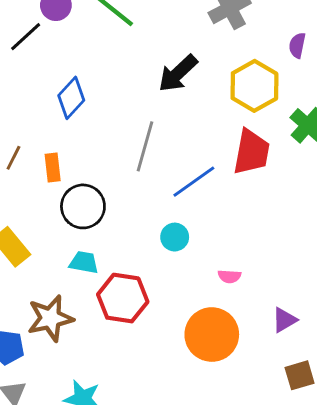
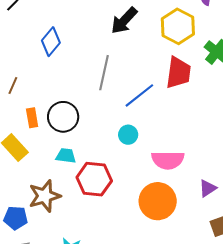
orange rectangle: (53, 168) -> (32, 118), moved
pink semicircle: (229, 276) -> (168, 160), size x2.0

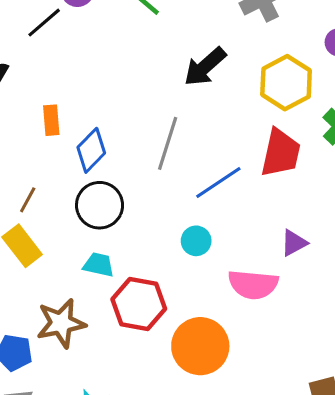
blue diamond: (51, 42) -> (91, 150), moved
brown line: (13, 85) -> (28, 200), moved
orange rectangle: (32, 118) -> (51, 120), moved
purple triangle: (208, 188) -> (294, 243), moved
orange circle: (158, 201) -> (200, 346), moved

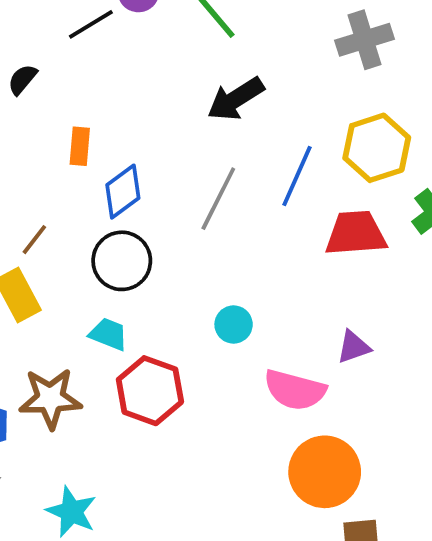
black arrow: (205, 67) -> (236, 99), moved
red trapezoid: (281, 153) -> (356, 233), turned -116
blue line: (218, 183) -> (297, 176), moved, turned -42
orange circle: (200, 346) -> (325, 472), moved

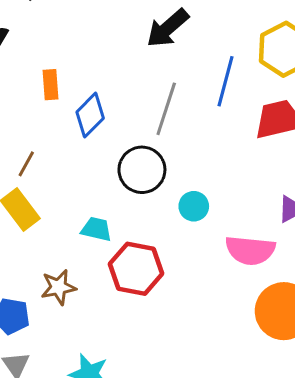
black circle: (122, 261) -> (142, 170), moved
brown star: (50, 398) -> (58, 287), size x0.7

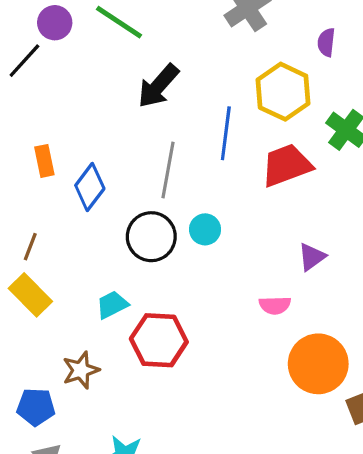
cyan circle: (194, 206) -> (205, 229), moved
cyan trapezoid: (96, 229) -> (112, 305), turned -32
pink semicircle: (250, 250) -> (275, 305), size x0.6

